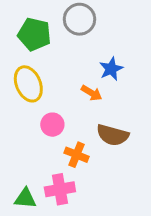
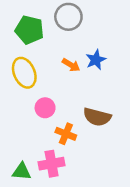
orange arrow: (92, 93) -> (71, 65), moved

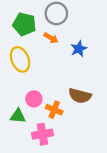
orange arrow: (71, 65) -> (51, 38), moved
pink circle: (45, 108) -> (34, 99), moved
green triangle: (22, 171) -> (18, 116), moved

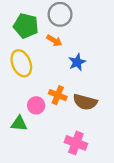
blue star: (79, 49) -> (77, 62), moved
orange cross: (54, 110) -> (58, 95), moved
pink cross: (42, 134) -> (76, 143), moved, turned 30

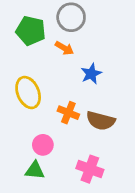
yellow ellipse: (21, 63) -> (28, 92), moved
pink circle: (36, 105) -> (43, 145), moved
green triangle: (19, 124) -> (35, 170), moved

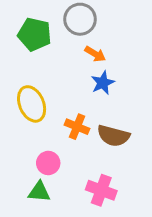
orange arrow: (64, 48) -> (95, 54), moved

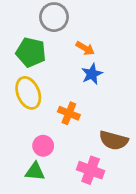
gray circle: (80, 19) -> (54, 17), moved
green pentagon: (35, 34) -> (31, 52), moved
brown semicircle: (113, 136) -> (114, 140), moved

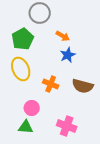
green pentagon: (31, 52) -> (23, 39), turned 30
brown semicircle: (114, 140) -> (83, 86), moved

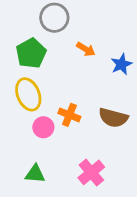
blue star: (68, 55) -> (121, 64), moved
pink circle: (32, 108) -> (43, 127), moved
pink cross: (67, 126) -> (91, 172), turned 30

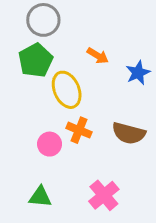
gray circle: (54, 18) -> (43, 20), moved
yellow ellipse: (28, 94) -> (67, 90), moved

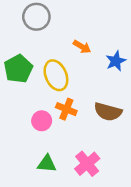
green pentagon: (36, 60) -> (18, 69), moved
green triangle: (40, 197) -> (47, 164), moved

